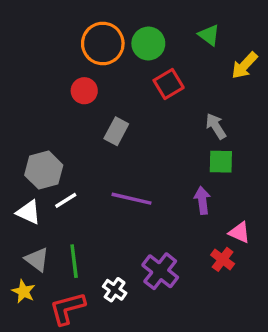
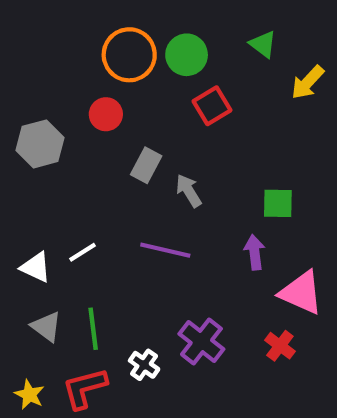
gray arrow: (216, 126) -> (189, 191), moved
gray hexagon: (44, 170) -> (40, 144), moved
pink triangle: (239, 232) -> (301, 293), size x1.6
red cross: (223, 259) -> (280, 346), moved
yellow star: (24, 291) -> (29, 395), moved

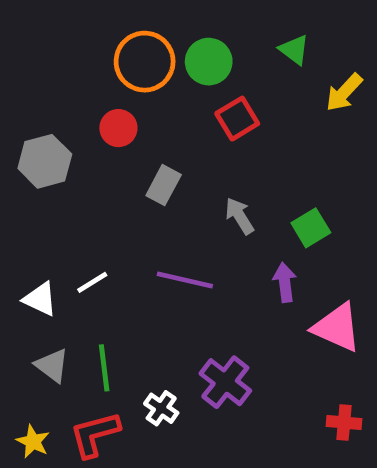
gray arrow: (189, 191) -> (240, 216), moved
green square: (278, 203) -> (311, 228), turned -32
red cross: (280, 346) -> (344, 422), moved, turned -32

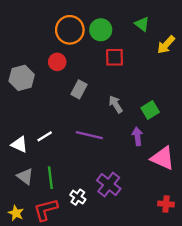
red square: (237, 119) -> (114, 57), turned 30

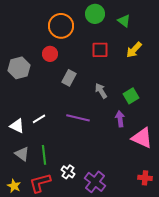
green circle: (101, 30) -> (95, 14), moved
yellow arrow: (166, 45) -> (134, 50), moved
purple cross: (109, 184) -> (95, 182), moved

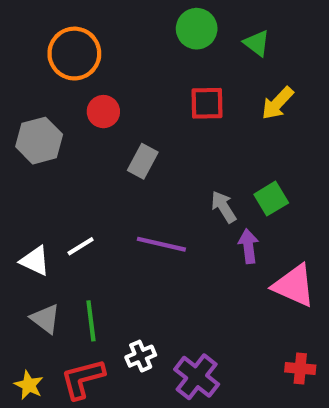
orange circle: (61, 26) -> (74, 54), moved
gray arrow: (101, 91) -> (224, 207), moved
white cross: (68, 172) -> (141, 356), turned 32

